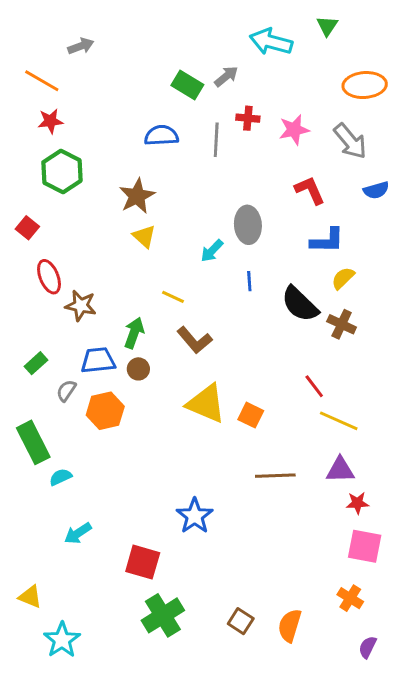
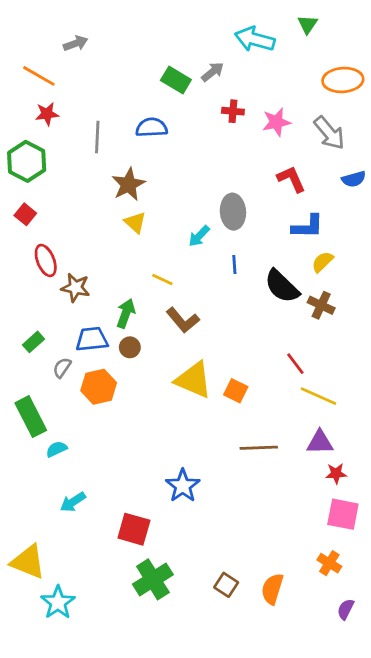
gray line: (216, 140) -> (97, 137), moved
green hexagon: (62, 171) -> (27, 161), moved
yellow triangle: (30, 597) -> (28, 562), size x1.6

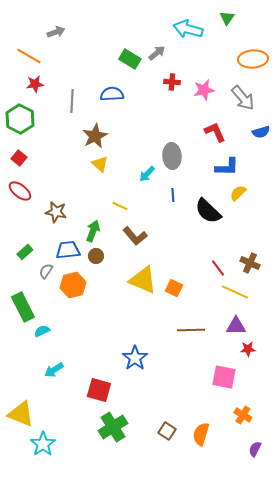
red ellipse: (46, 260) -> (20, 191), moved, turned -30
brown cross: (321, 305) -> (250, 263), moved
pink square: (343, 514) -> (224, 377), moved

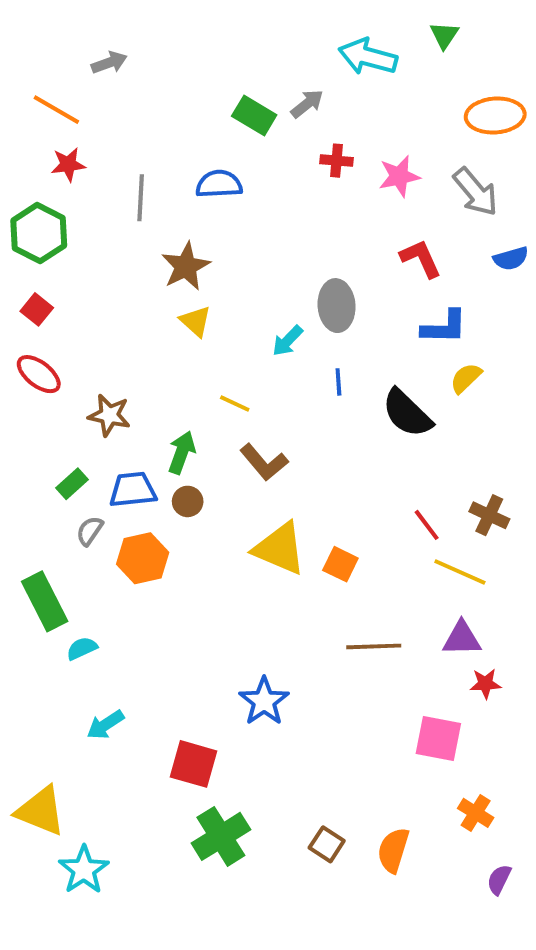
green rectangle: (25, 252) -> (72, 484), moved

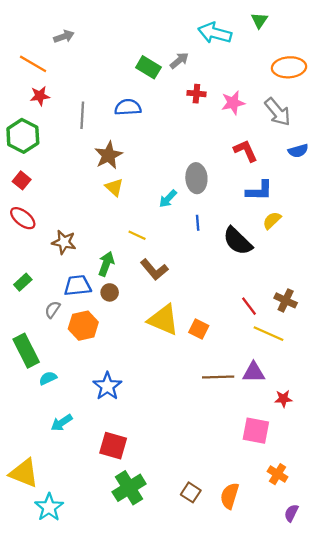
green rectangle: (72, 484) -> (23, 282), moved
purple triangle: (462, 639) -> (254, 372), moved
blue star: (264, 701) -> (107, 386), moved

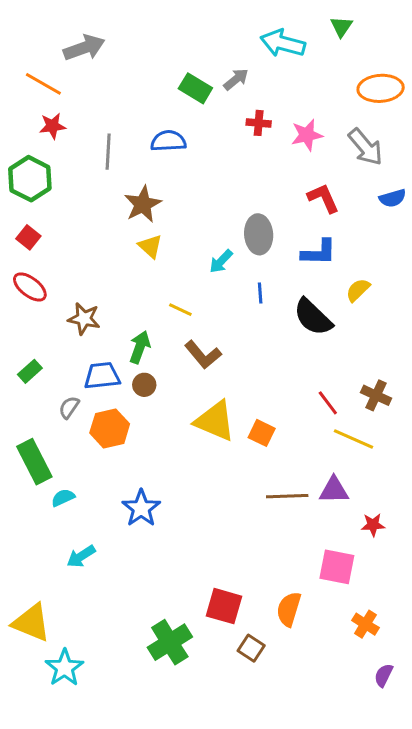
gray arrow: (64, 36) -> (84, 48), size x1.5
blue L-shape: (259, 191) -> (319, 252), moved
red square: (113, 446) -> (224, 606), moved
orange semicircle: (230, 496) -> (289, 609), moved

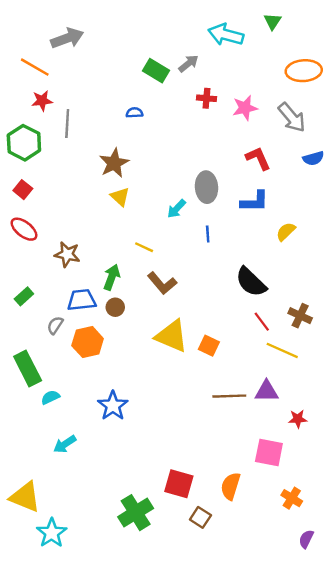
blue semicircle: (168, 141) -> (134, 113), size x0.6
gray line: (108, 152) -> (67, 123), moved
black semicircle: (313, 317) -> (251, 282), moved

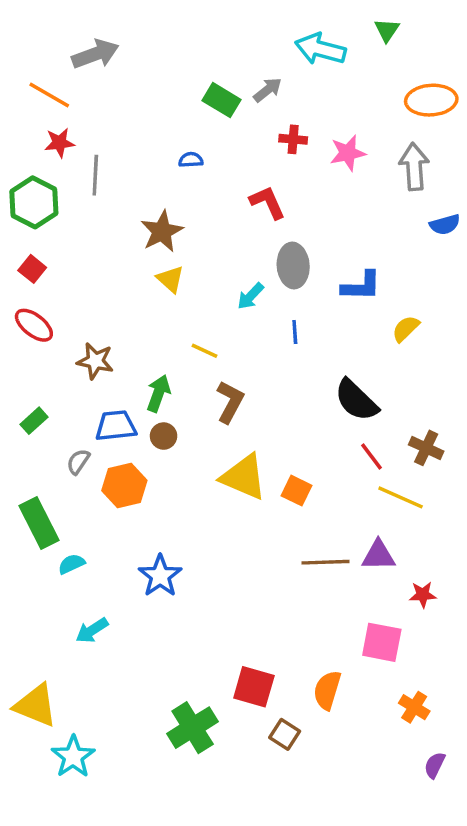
gray arrow: (292, 117) -> (414, 167), turned -144
red L-shape: (258, 158) -> (268, 202), moved
brown L-shape: (162, 283) -> (230, 402), turned -112

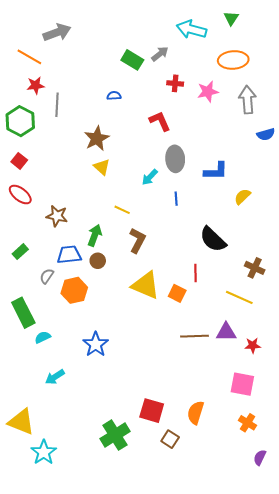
orange ellipse: (431, 100) -> (233, 60), moved
red line: (372, 456) -> (196, 273), moved, turned 36
red star: (423, 595) -> (253, 345), moved
pink square: (382, 642) -> (242, 384), moved

